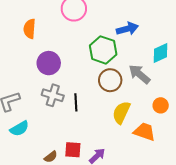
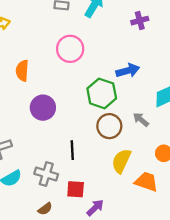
gray arrow: (139, 74) -> (141, 120), size x0.7
gray cross: (53, 95) -> (46, 174), moved
red square: (73, 150) -> (76, 189), moved

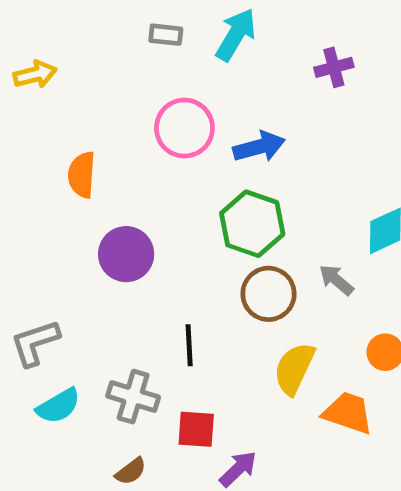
blue arrow: (128, 71) -> (259, 147), moved

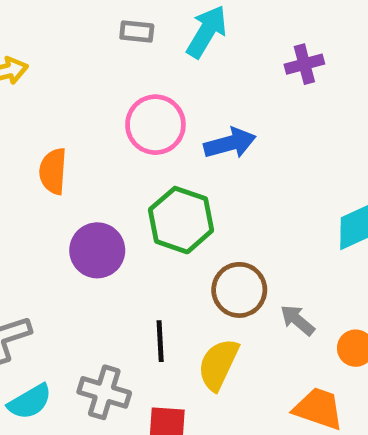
green hexagon: (252, 224) -> (181, 220), moved
gray arrow: (336, 280) -> (297, 320), moved
yellow semicircle: (294, 369) -> (218, 364), moved

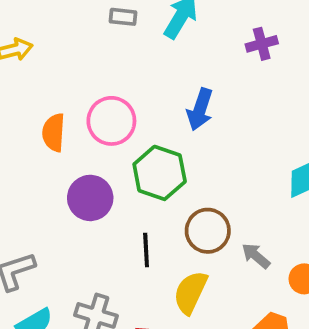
pink circle: (155, 125) -> (111, 121), moved
blue arrow: (230, 143) -> (200, 109), turned 123
black line: (160, 341) -> (146, 250), moved

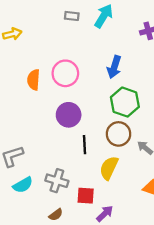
green hexagon: (160, 173) -> (125, 102), moved
purple circle: (90, 198) -> (69, 115), moved

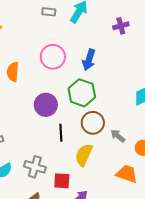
pink circle: (65, 73) -> (53, 57), moved
green hexagon: (125, 102) -> (82, 93), moved

